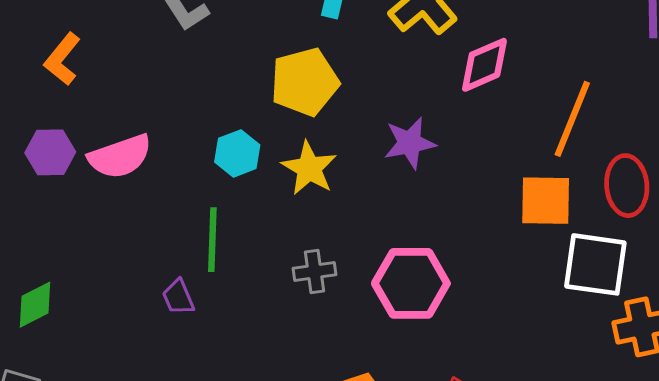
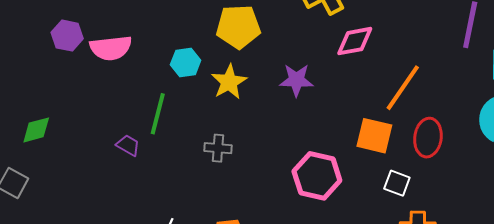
white square: (595, 264) -> (397, 183), size x0.6
pink hexagon: (411, 283) -> (317, 176), moved
purple trapezoid: (178, 297) -> (128, 145), turned 130

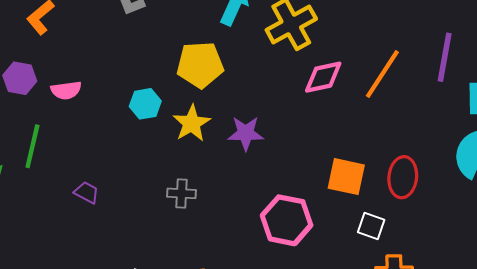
pink semicircle: (111, 48) -> (66, 90), size x0.7
purple star: (296, 80) -> (246, 133), moved
orange line: (403, 88) -> (382, 74), moved
green line: (158, 114) -> (32, 146), moved

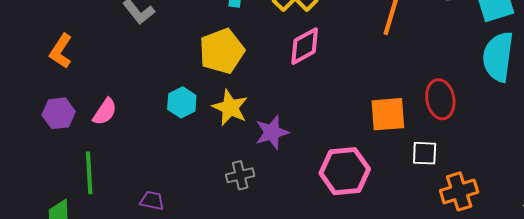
pink diamond: (323, 77) -> (305, 46), moved
pink semicircle: (66, 90) -> (105, 112), turned -32
purple star: (246, 133) -> (272, 132), moved

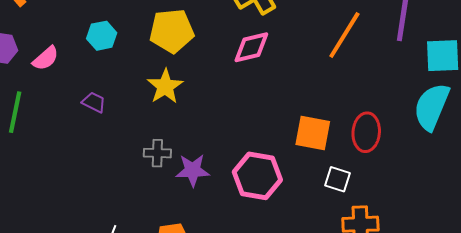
cyan hexagon: (182, 102) -> (102, 36), moved
purple star: (272, 132) -> (193, 170), moved
purple trapezoid: (152, 201) -> (94, 102), moved

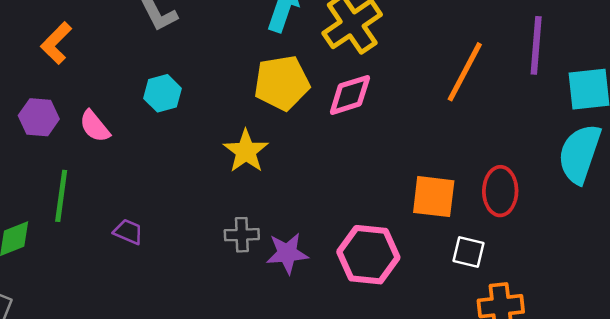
yellow pentagon: (172, 31) -> (282, 83), moved
pink semicircle: (46, 58) -> (95, 126), turned 96
purple trapezoid: (94, 102) -> (128, 232), moved

